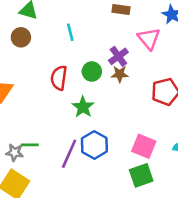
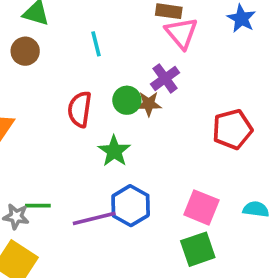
pink triangle: (149, 39) -> (181, 33), moved
brown star: (120, 74) -> (149, 104), moved
purple line: (69, 154) -> (94, 218), turned 52

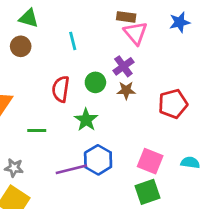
blue star: (241, 18) -> (180, 22), turned 30
brown star: (149, 104) -> (126, 90), moved
green line: (38, 206) -> (37, 130), moved

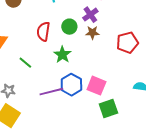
green line: (37, 130) -> (25, 63), turned 40
pink square: (150, 161) -> (96, 86), moved

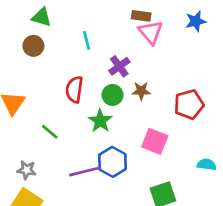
purple cross: (90, 15) -> (119, 66), moved
green circle: (69, 27) -> (112, 95), moved
pink square: (96, 86) -> (155, 141), moved

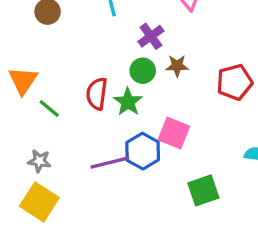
red semicircle: (74, 89) -> (97, 94), moved
green line: (50, 132) -> (49, 108), moved
pink square: (155, 141) -> (174, 133), moved

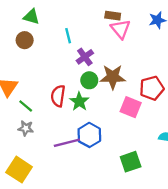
purple cross: (151, 36) -> (85, 57), moved
brown star: (177, 66) -> (113, 77), size x1.6
pink square: (174, 133) -> (131, 107), moved
gray star: (39, 161) -> (26, 128), moved

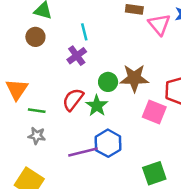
pink triangle: (121, 29) -> (159, 24), moved
purple cross: (85, 57) -> (77, 56), moved
red semicircle: (58, 96) -> (73, 99), turned 30
green line: (26, 106) -> (37, 111), turned -32

